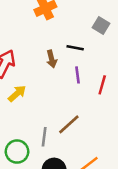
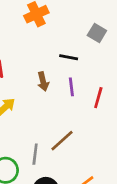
brown arrow: (52, 59) -> (43, 81), moved

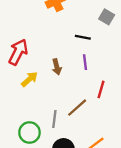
brown arrow: (43, 81) -> (57, 67), moved
red line: (98, 98) -> (101, 89), moved

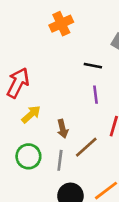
brown arrow: (57, 67) -> (63, 129), moved
green circle: (29, 133) -> (28, 156), moved

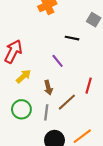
purple line: (95, 95) -> (58, 61), moved, turned -32

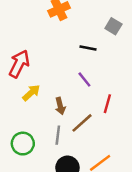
purple line: (58, 61) -> (84, 79), moved
green circle: (21, 109) -> (23, 144), moved

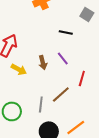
yellow arrow: (31, 93) -> (19, 69), turned 70
brown arrow: (60, 106) -> (43, 62), moved

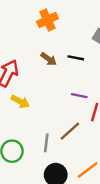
purple line: (63, 58) -> (79, 96), moved, turned -40
brown arrow: (43, 62) -> (49, 59), moved, turned -40

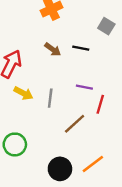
gray line: (46, 143) -> (50, 98), moved

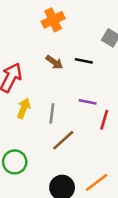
yellow arrow: (23, 93) -> (24, 108), turned -96
brown line: (75, 124) -> (63, 140), moved

